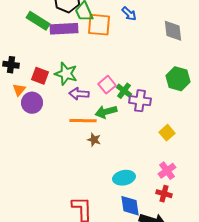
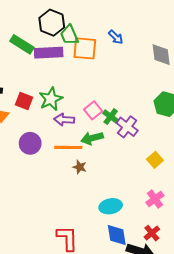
green star: (66, 74) -> (51, 99), turned 30
purple cross: (140, 101) -> (127, 127), turned 30
purple circle: (32, 103) -> (30, 143), moved
red cross: (164, 194) -> (152, 233), moved, turned 35

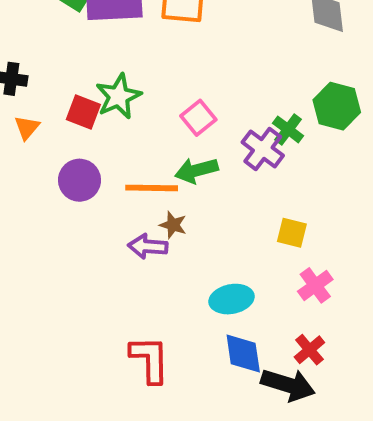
red square: (24, 101) -> (83, 112), moved
green cross: (111, 117) -> (288, 129), moved
purple arrow: (64, 120) -> (148, 246), moved
yellow square: (155, 160) -> (292, 233), moved, turned -35

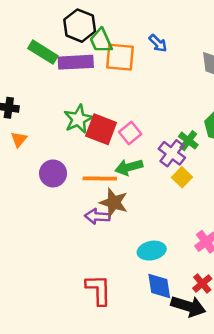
red square: (83, 112) -> (101, 129), moved, size x1.4
brown star: (173, 225) -> (114, 203), size x1.6
yellow square: (292, 233) -> (182, 177), moved, turned 30

